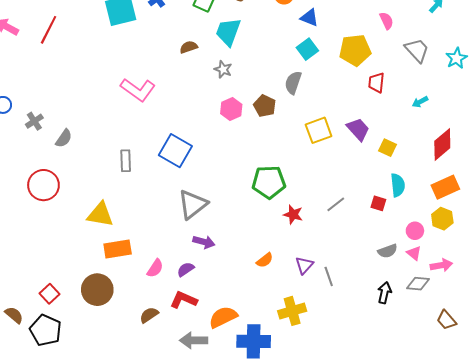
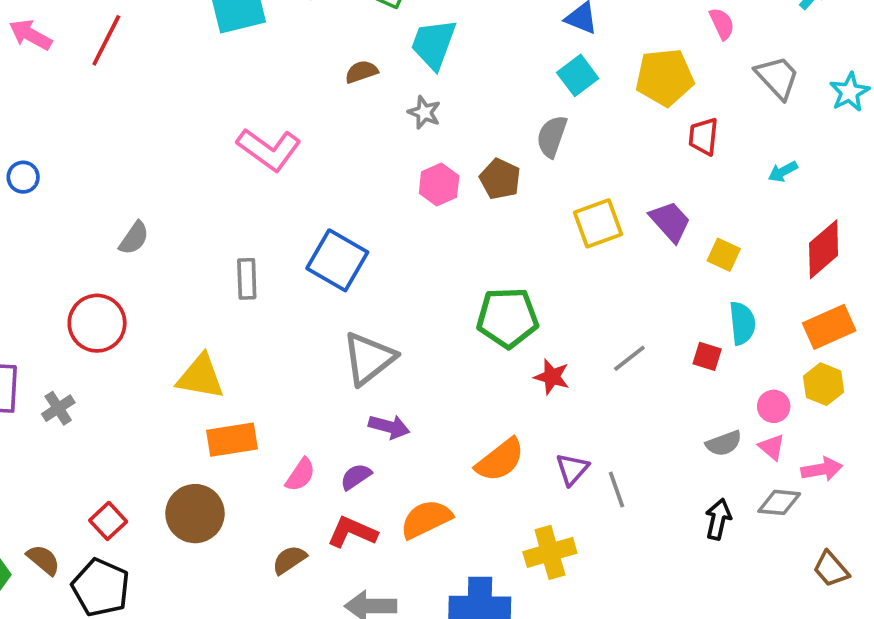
gray cross: (34, 121) -> (58, 408), moved
orange semicircle: (265, 260) -> (500, 460), size x1.6
orange semicircle: (223, 317) -> (426, 519), moved

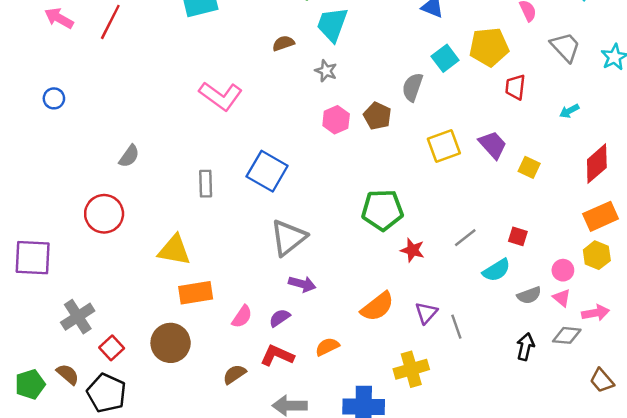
cyan square: (578, 75) -> (445, 58), moved
blue circle: (23, 177) -> (54, 98), moved
cyan semicircle: (742, 323) -> (497, 270), moved, turned 64
gray cross: (58, 408) -> (78, 317), moved, size x1.5
orange semicircle: (426, 519) -> (327, 347), size x0.7

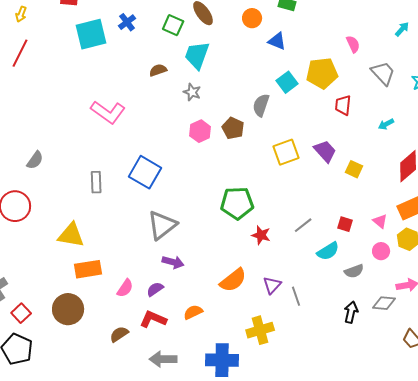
pink triangle: (562, 298) -> (380, 221), moved

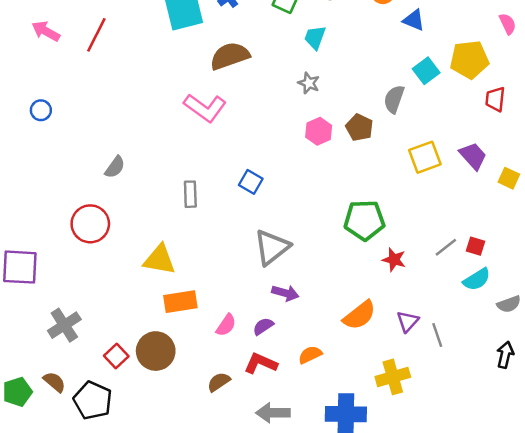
cyan trapezoid: (197, 55) -> (315, 37), size x0.7
brown semicircle: (158, 70) -> (230, 56), moved, size x1.8
blue square: (145, 172) -> (251, 182), size x0.6
red square: (345, 224) -> (476, 246), moved
red square: (21, 313) -> (116, 356), moved

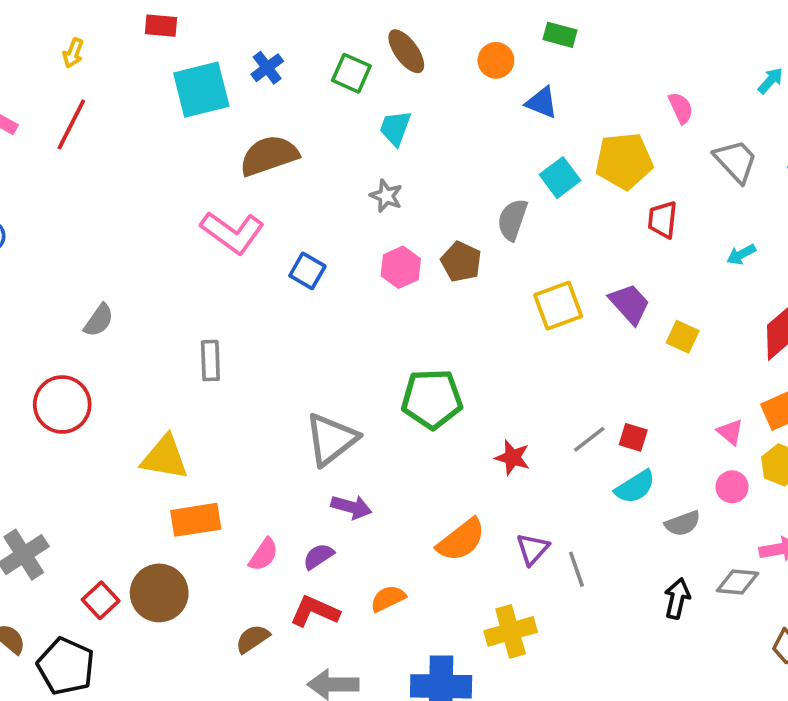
blue square: (251, 182) -> (307, 271), moved
green pentagon: (364, 220) -> (432, 399), moved

